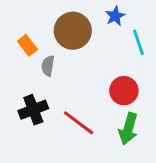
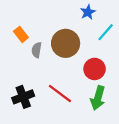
brown circle: (73, 31) -> (66, 43), moved
cyan line: (139, 42) -> (106, 32), turned 60
black cross: (33, 110) -> (23, 97), moved

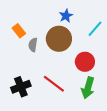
blue star: (88, 12) -> (66, 16), moved

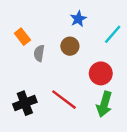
brown circle: (59, 39) -> (70, 46), size x0.6

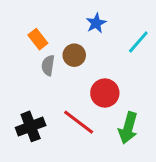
orange rectangle: (22, 37) -> (38, 39), moved
brown circle: (70, 46) -> (74, 55), moved
red circle: (101, 73) -> (105, 93), moved

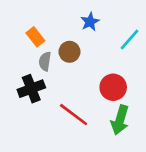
red circle: (105, 93) -> (113, 87), moved
black cross: (31, 126) -> (31, 89), moved

